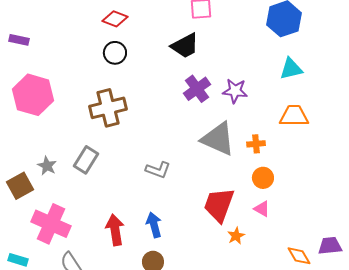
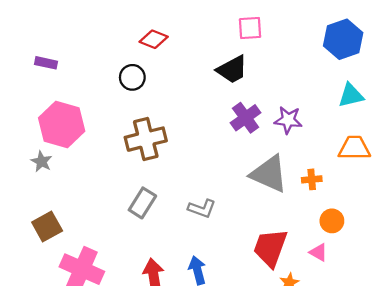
black circle: (115, 53) -> (132, 77), moved
gray rectangle: (86, 160) -> (142, 203), moved
gray star: (47, 166) -> (41, 161), moved
orange circle: (263, 178) -> (332, 221), moved

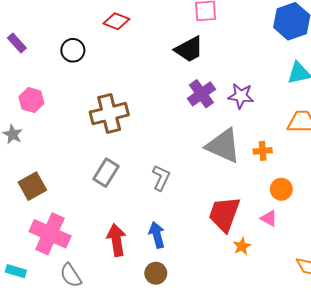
purple rectangle: (46, 63) -> (17, 43), turned 36
black circle: (132, 77) -> (73, 50), moved
pink hexagon: (62, 124) -> (31, 100), size x0.6
gray L-shape: (202, 209) -> (161, 178), turned -85
brown square: (47, 227) -> (32, 186), moved

